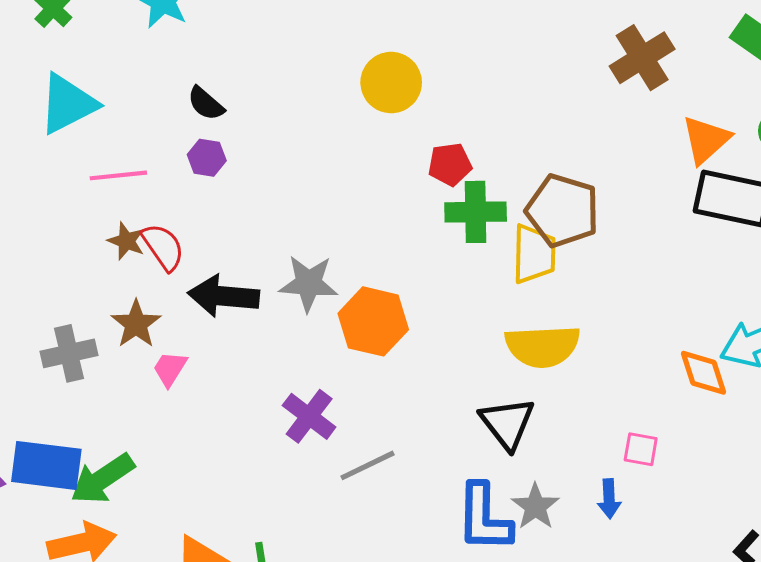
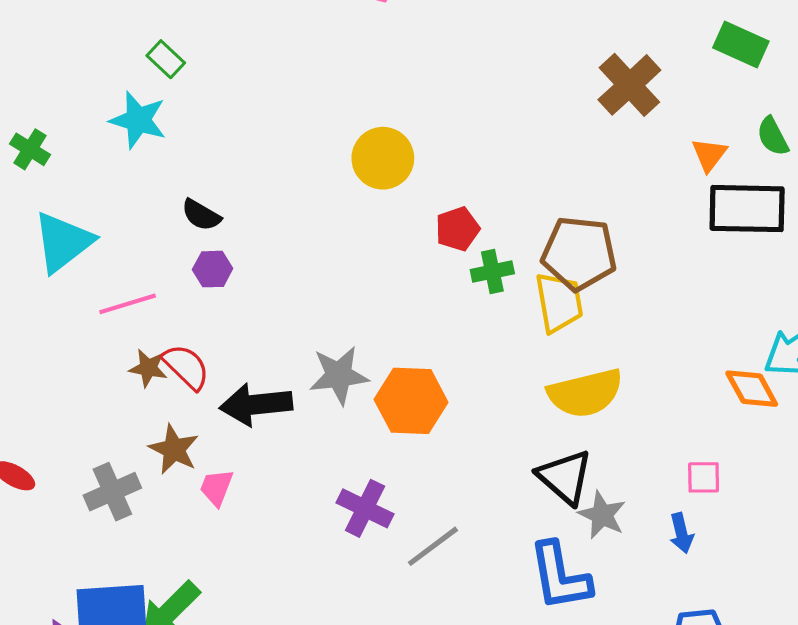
orange triangle: (706, 140) -> (709, 155), size x0.7
green cross: (476, 212) -> (492, 272), size x0.7
gray star: (535, 507) -> (602, 515), moved

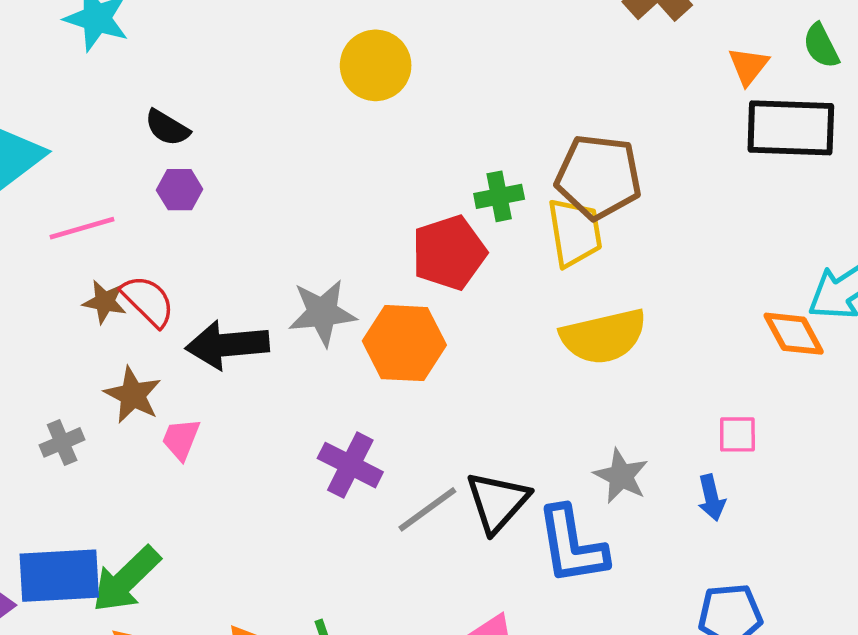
red pentagon: (457, 229) -> (449, 253), moved, size x1.5
black triangle: (565, 477) -> (497, 502), moved, turned 30
gray cross: (112, 492) -> (62, 442), size x0.7

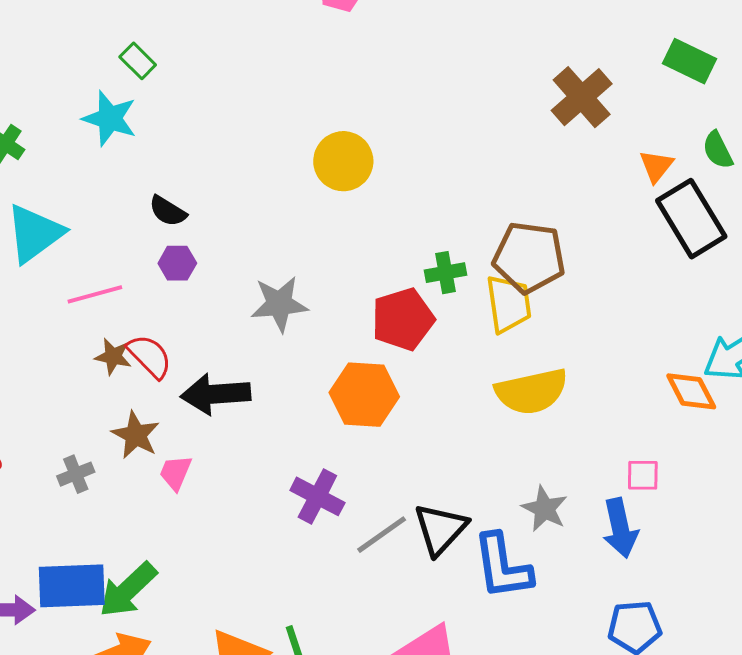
black rectangle: (791, 128) -> (691, 219), turned 56
gray star: (322, 313) -> (279, 304), moved
blue arrow: (711, 498) -> (620, 528), size x1.5

